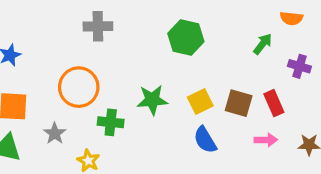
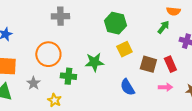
orange semicircle: (291, 18) -> (173, 11), moved
yellow square: (200, 101) -> (124, 49), moved

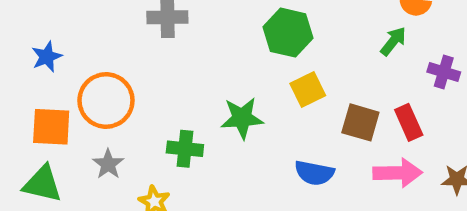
orange circle: (48, 54) -> (106, 100), moved
blue semicircle: (127, 87) -> (314, 173), turned -48
pink arrow: (165, 87) -> (398, 173), size x1.5

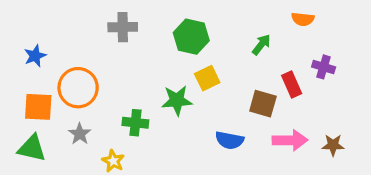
green hexagon: (288, 33) -> (191, 37), moved
green arrow: (393, 41) -> (261, 45), moved
yellow square: (308, 90) -> (207, 78), moved
red rectangle: (409, 122) -> (292, 84), moved

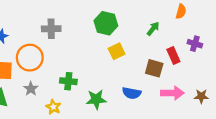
orange semicircle: (303, 19) -> (181, 12), turned -80
gray cross: (123, 27) -> (51, 29), moved
green star: (177, 100) -> (96, 99), moved

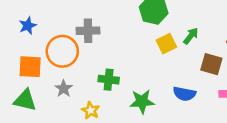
gray cross: (51, 29) -> (88, 31), moved
green arrow: (153, 29) -> (191, 36), moved

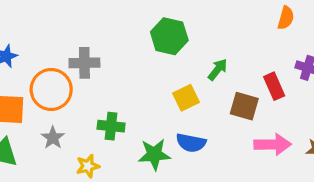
yellow square: (166, 44) -> (186, 98), moved
blue semicircle: (184, 94) -> (191, 143), moved
yellow star: (91, 110) -> (88, 166), turned 30

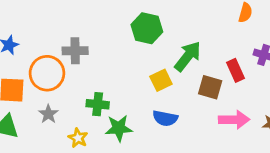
green arrow: (218, 70) -> (188, 56), size x1.6
green star: (154, 154) -> (119, 128), moved
yellow star: (88, 166) -> (78, 138), turned -30

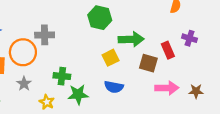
green arrow: (188, 56) -> (131, 39), turned 50

